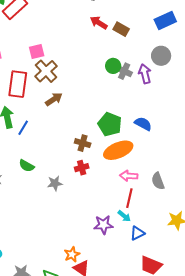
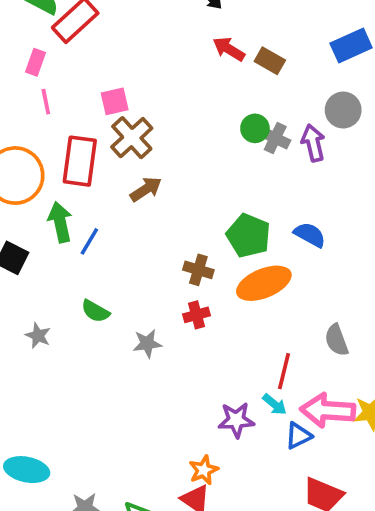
pink arrow: (129, 176) -> (328, 410), moved, size x1.6
orange star: (72, 254) -> (204, 470), moved

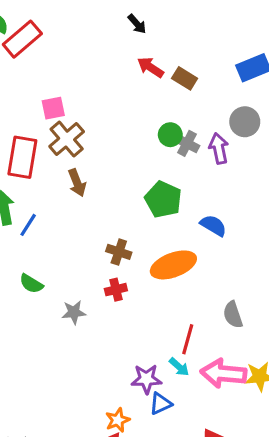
brown arrow: (146, 189) -> (77, 183), turned 100
green pentagon: (249, 236) -> (163, 199), moved
blue triangle: (298, 436) -> (161, 404), moved

